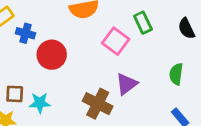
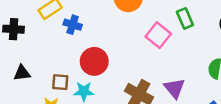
red circle: (52, 55) -> (94, 61), moved
purple triangle: (127, 84) -> (174, 88), moved, turned -35

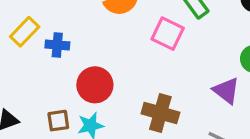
purple triangle: (174, 88) -> (226, 91), moved

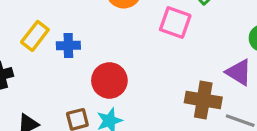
brown cross: (160, 113) -> (203, 100), moved

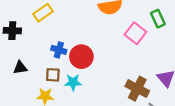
blue cross: (68, 45) -> (59, 50), moved

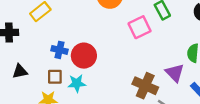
pink square: (135, 33) -> (140, 27), turned 30

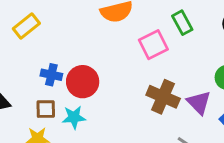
brown cross: (145, 86) -> (163, 97), moved

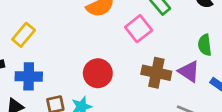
blue cross: (51, 75) -> (29, 76), moved, size x1.4
red circle: (83, 82) -> (98, 73), moved

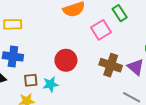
yellow rectangle: (24, 35) -> (13, 24), turned 42

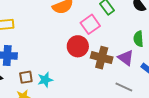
red circle: (66, 60) -> (78, 46), moved

